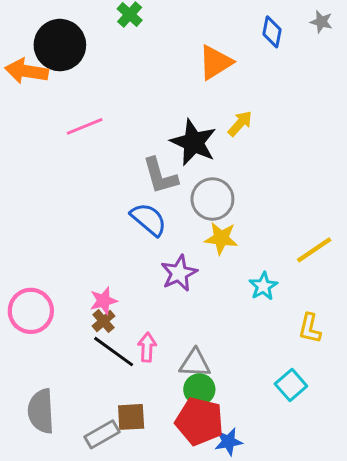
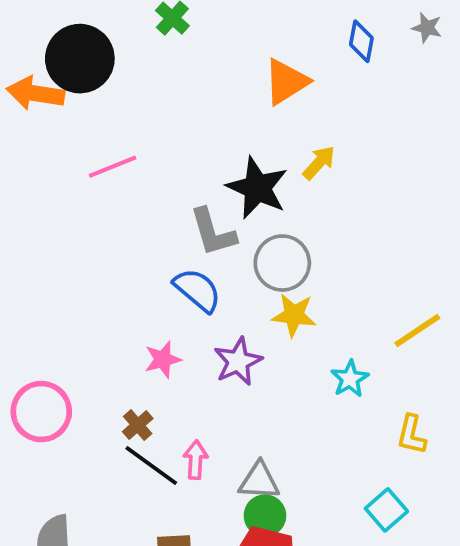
pink star: (103, 301) -> (163, 359), moved

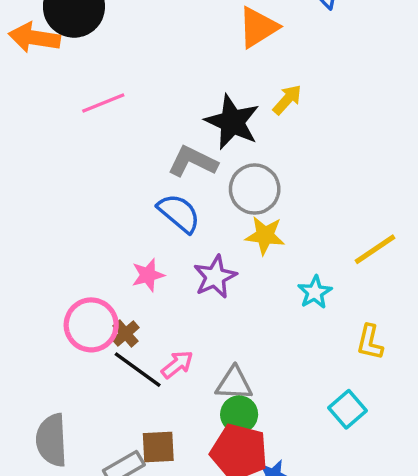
gray L-shape: (213, 232) -> (193, 162), turned 132
pink circle: (41, 412) -> (91, 325), moved
pink arrow: (196, 460) -> (177, 364), turned 48

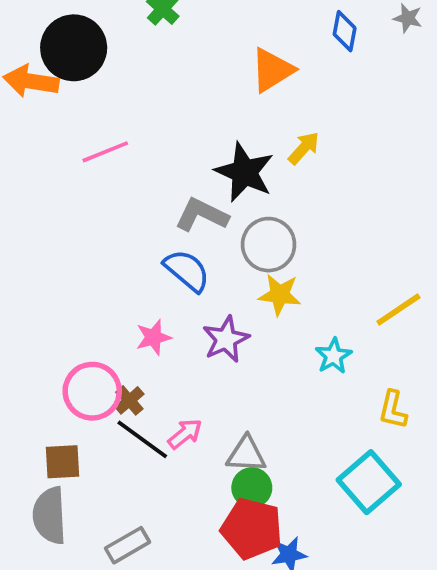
cyan square: (347, 409) -> (369, 482), size x1.5
brown square: (158, 447) -> (63, 462), moved

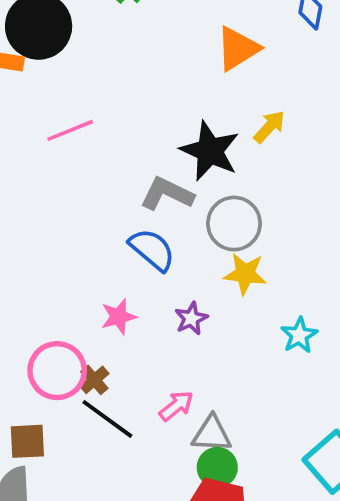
purple star: (226, 339) -> (191, 318), size x0.7
pink arrow: (185, 434) -> (176, 406), moved

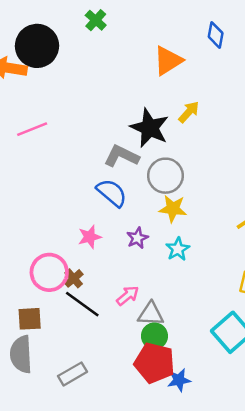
pink line: (70, 130) -> (32, 129), moved
cyan star: (299, 335) -> (178, 249), moved

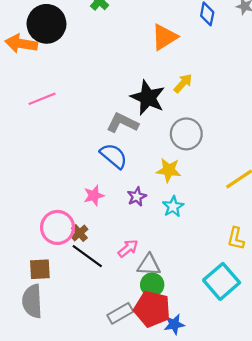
gray circle: (165, 176) -> (186, 134), moved
gray rectangle: (72, 374) -> (120, 313), moved

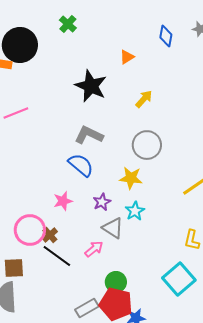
orange triangle: (164, 37) -> (127, 57), size x0.6
black star: (148, 98) -> (91, 86), moved
gray triangle: (149, 265) -> (113, 228), moved, turned 30

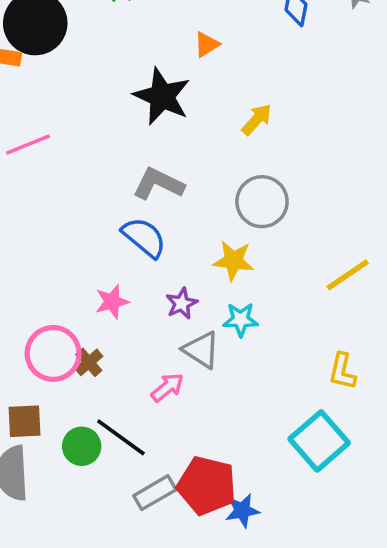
orange triangle: (127, 57) -> (207, 45), moved
cyan star: (135, 211) -> (241, 320), turned 30
black line: (57, 256) -> (121, 437), moved
green circle: (116, 282) -> (82, 446), moved

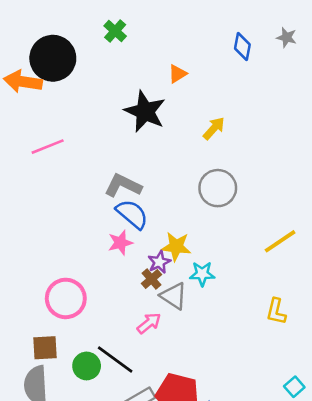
gray L-shape: (158, 184) -> (123, 185), moved
yellow star: (233, 261) -> (176, 247), moved
pink star: (112, 302) -> (120, 243), moved
brown cross: (89, 362) -> (152, 279), moved
cyan square: (319, 441) -> (294, 387), moved, size x0.5

